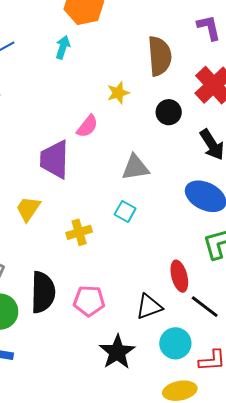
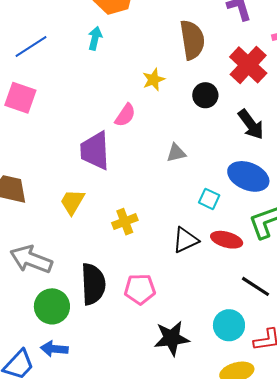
gray triangle: (135, 168) -> (176, 153), size x0.7
cyan square: (125, 211) -> (209, 199), moved
red ellipse: (179, 276) -> (227, 240), moved, turned -56
black triangle: (149, 307) -> (185, 240), moved
black star: (117, 352) -> (172, 338), turned 30

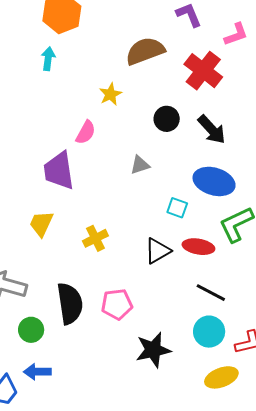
brown semicircle: (192, 40) -> (145, 51), turned -96
black circle: (205, 95) -> (167, 119), moved
black line: (256, 286) -> (211, 293), moved
green circle: (52, 306) -> (31, 330), size x0.7

